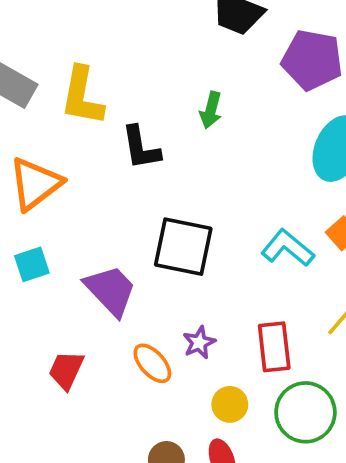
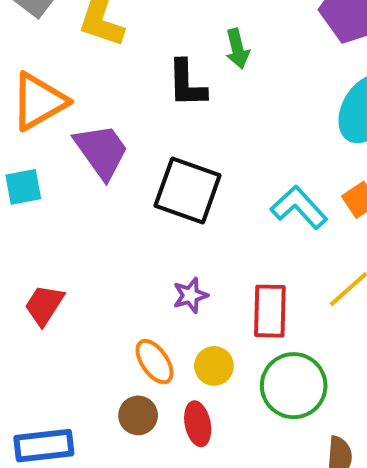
green arrow: (211, 110) -> (237, 49), turned -36
black L-shape: (141, 148) -> (187, 84), moved
purple trapezoid: (111, 290) -> (101, 151), moved
orange ellipse: (152, 363) -> (154, 362), moved

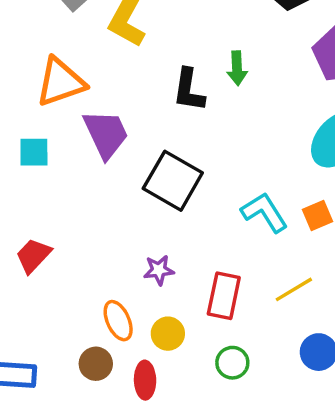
green circle: (294, 386) -> (232, 363), size x0.6

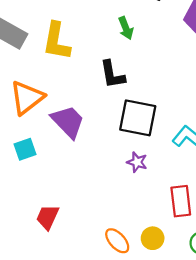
green arrow: (237, 68) -> (126, 28), moved
black square: (173, 181) -> (138, 118), moved
purple star: (159, 270) -> (137, 162), moved, turned -30

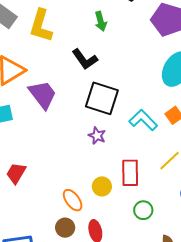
black L-shape: (112, 75) -> (85, 59), turned -32
yellow circle: (153, 238) -> (102, 186), moved

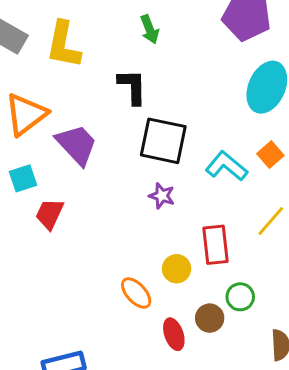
black L-shape: (85, 59) -> (132, 87), turned -140
red trapezoid: (16, 173) -> (49, 214), moved
brown circle: (65, 228) -> (210, 318), moved

